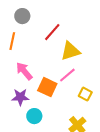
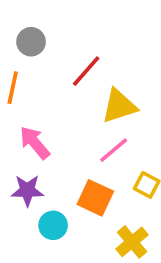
orange square: (47, 87) -> (95, 198), moved

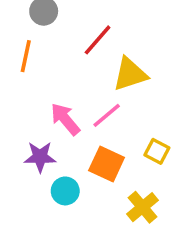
pink arrow: (35, 143) -> (65, 119), moved
pink line: (114, 150) -> (107, 115), moved

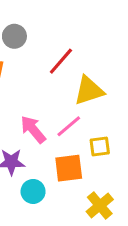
yellow square: (157, 151) -> (100, 146), moved, turned -35
orange square: (107, 164) -> (69, 168), turned -32

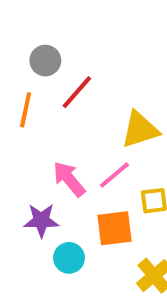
red line: (61, 61) -> (77, 92), moved

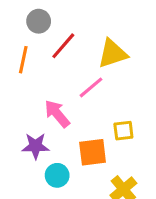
yellow triangle: (140, 130) -> (113, 54), moved
pink line: (114, 175) -> (91, 87), moved

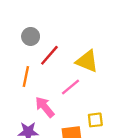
yellow triangle: (113, 54) -> (87, 61), turned 40
orange line: (23, 60) -> (26, 76), moved

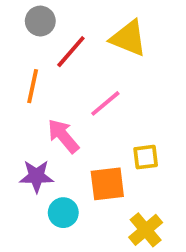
yellow triangle: (87, 61) -> (128, 38), moved

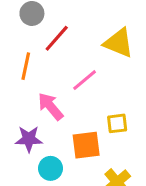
yellow triangle: (128, 38) -> (119, 43), moved

